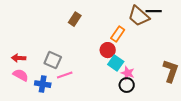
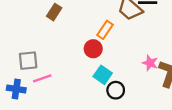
gray square: (53, 60) -> (28, 61), turned -30
cyan square: (116, 63) -> (103, 75), moved
pink star: (128, 73) -> (150, 63), moved

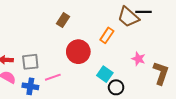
red circle: (93, 49) -> (78, 52), moved, size x1.5
gray square: (28, 61) -> (30, 62), moved
pink star: (150, 63) -> (138, 59), moved

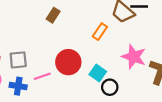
red circle: (78, 52) -> (68, 62), moved
pink star: (138, 59) -> (134, 57), size x1.6

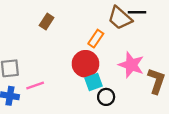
red circle: (68, 62) -> (85, 64), moved
cyan square: (98, 73) -> (93, 82), turned 35

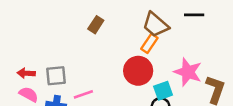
brown trapezoid: (120, 18) -> (156, 25), moved
cyan square: (93, 82) -> (163, 91), moved

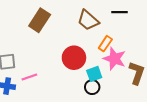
brown rectangle: (96, 25) -> (40, 20), size x1.6
orange rectangle: (149, 43) -> (105, 44), moved

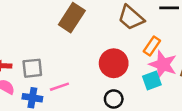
cyan square: (94, 74) -> (152, 80), moved
black circle: (92, 87) -> (114, 99), moved

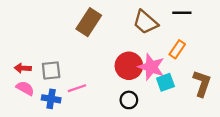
orange rectangle: (152, 46) -> (177, 49), moved
pink star: (163, 64) -> (151, 67), moved

